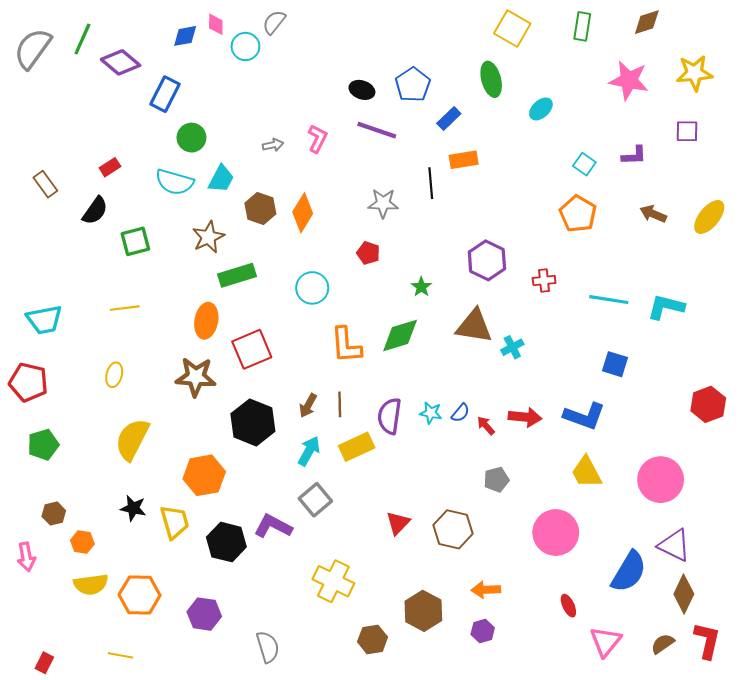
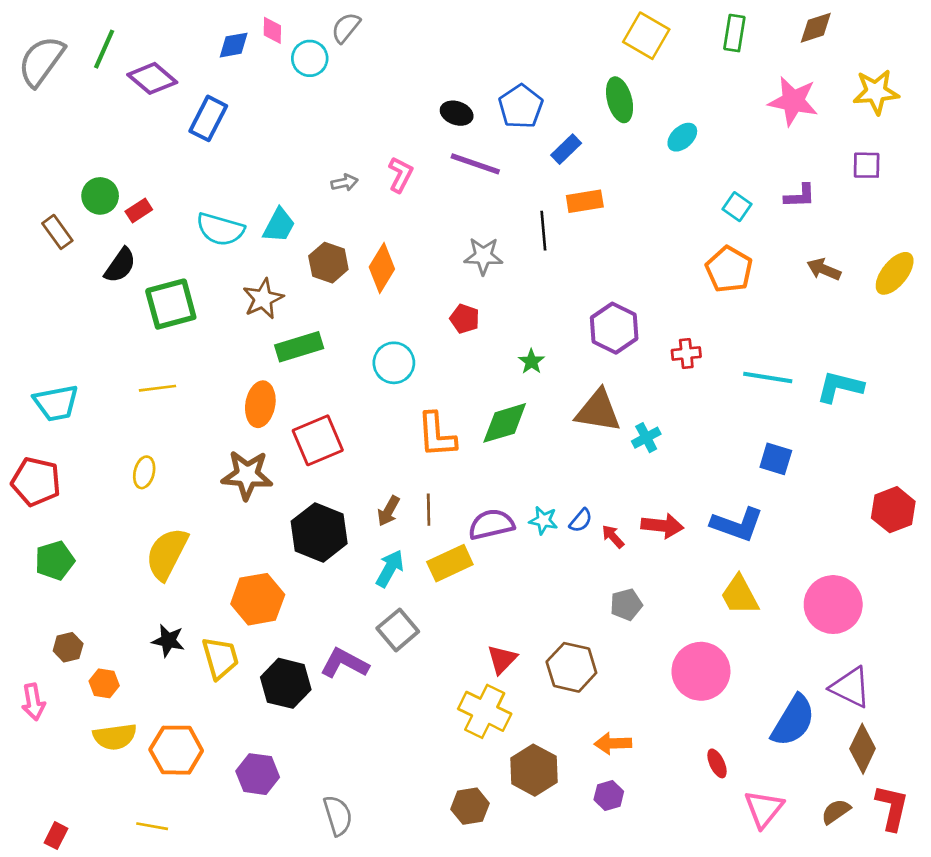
green circle: (191, 138) -> (100, 196), moved
green square: (135, 241) -> (171, 304), size x1.4
purple semicircle: (389, 416) -> (491, 524), turned 69
yellow cross: (333, 581) -> (485, 711), moved

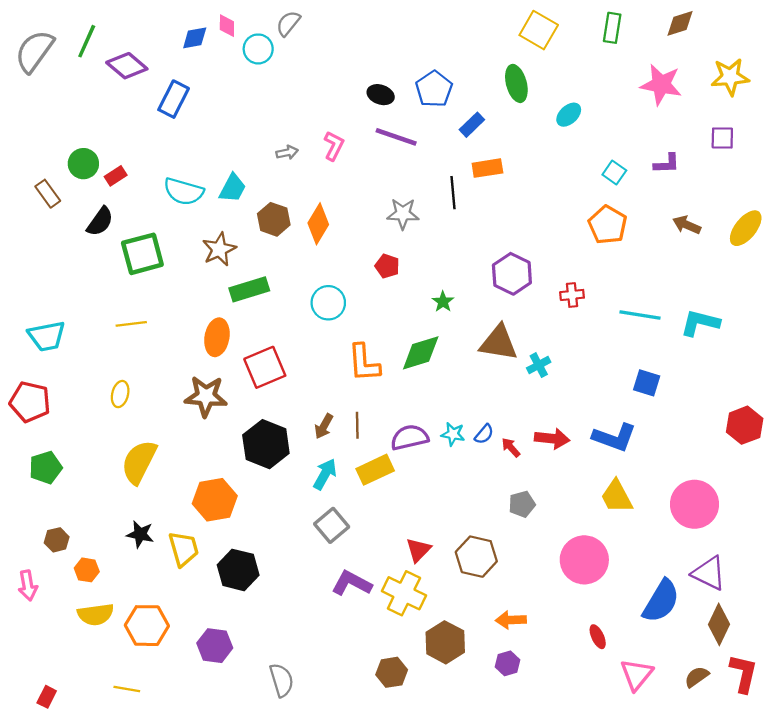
purple L-shape: (344, 663) -> (352, 583), moved

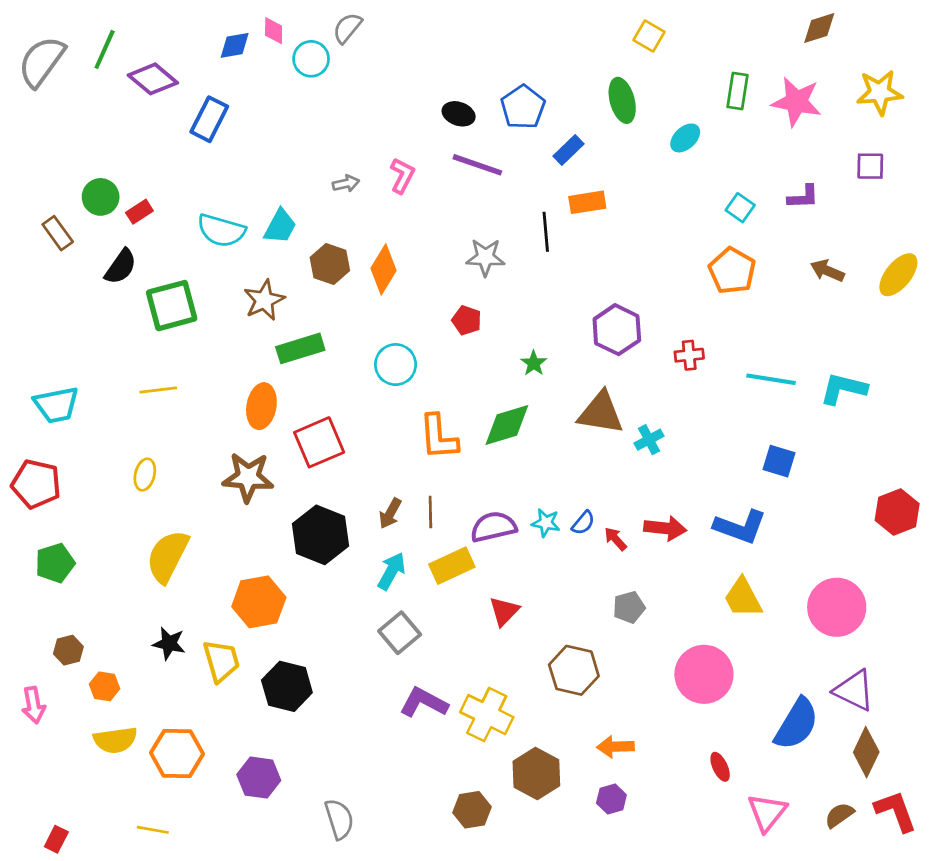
green rectangle: (612, 28) -> (737, 91), moved
yellow square: (539, 30) -> (649, 36), size x0.7
red triangle: (418, 550) -> (504, 611), moved
red L-shape: (743, 673) -> (896, 811), turned -33

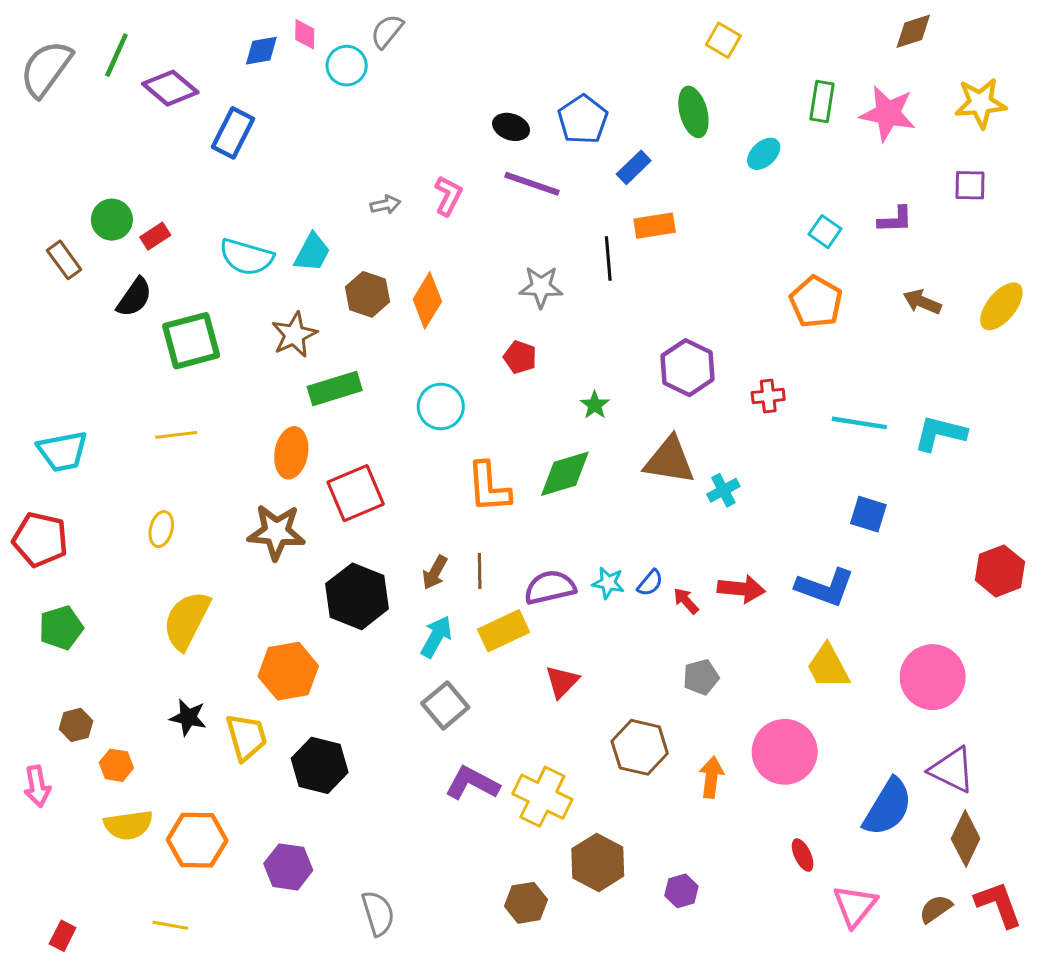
orange arrow: (615, 747) -> (711, 777), moved, turned 99

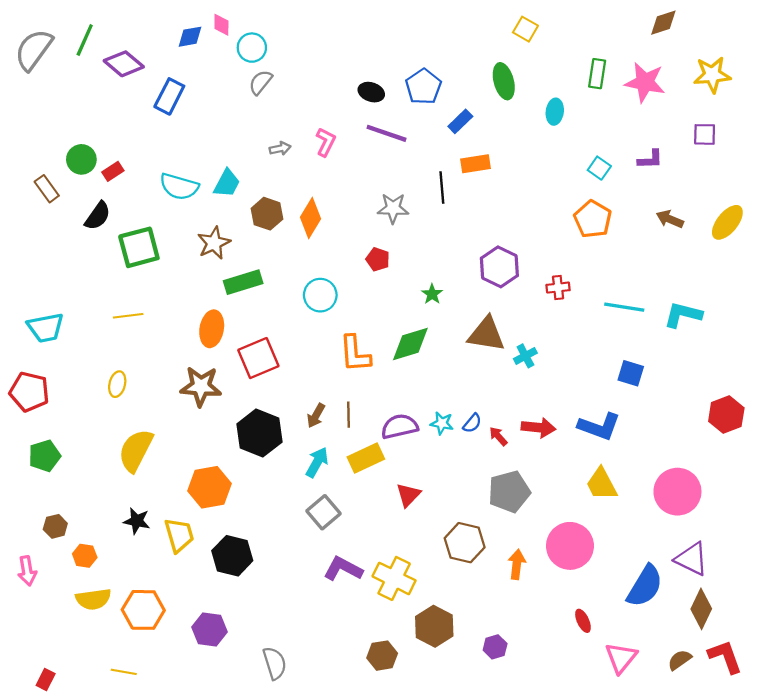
gray semicircle: (387, 31) -> (261, 82), moved
cyan ellipse: (764, 154) -> (555, 112), turned -40
gray pentagon: (701, 677) -> (509, 492), size x1.6

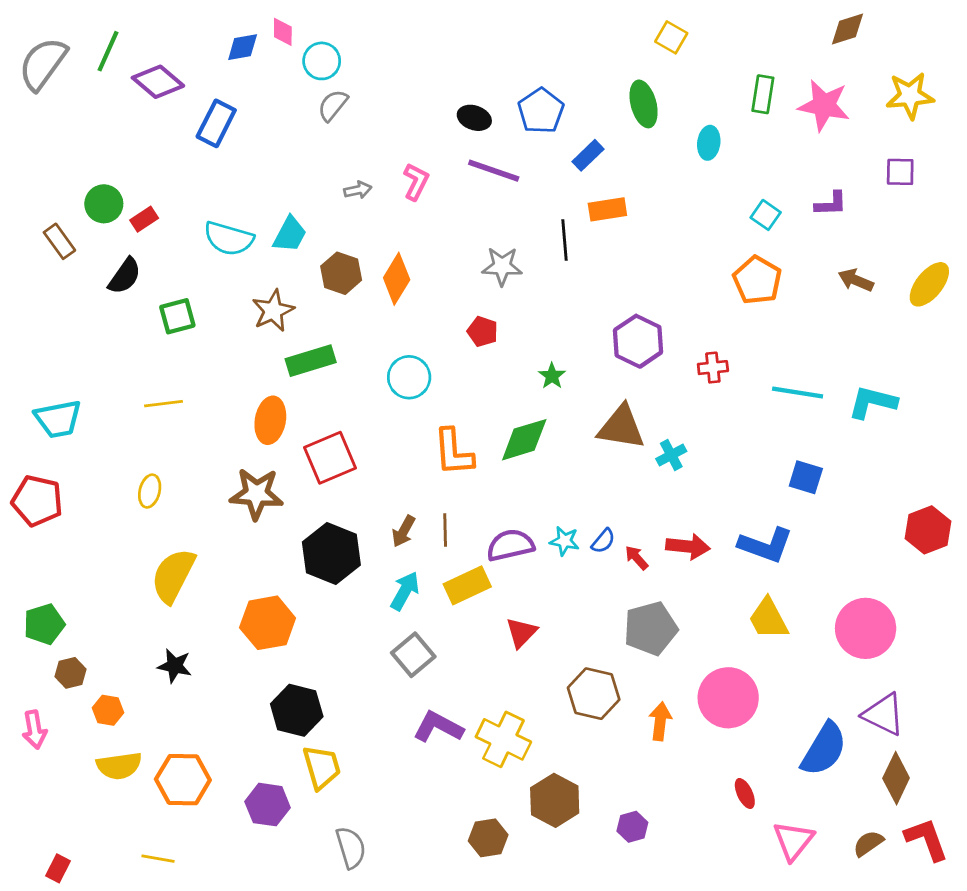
green square: (139, 247) -> (177, 316), size x0.7
green pentagon: (44, 456) -> (44, 624), moved
yellow trapezoid: (179, 535) -> (322, 767), moved

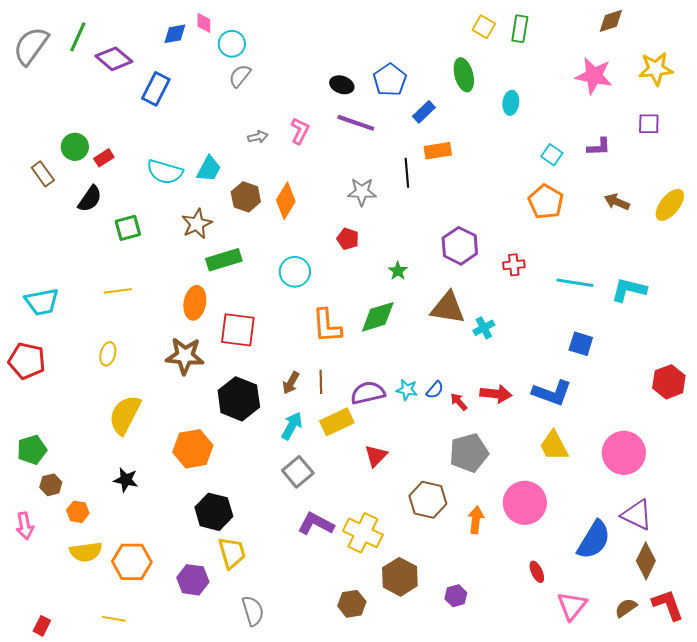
green rectangle: (763, 94) -> (520, 29), moved
red square: (330, 458) -> (238, 330), turned 30

